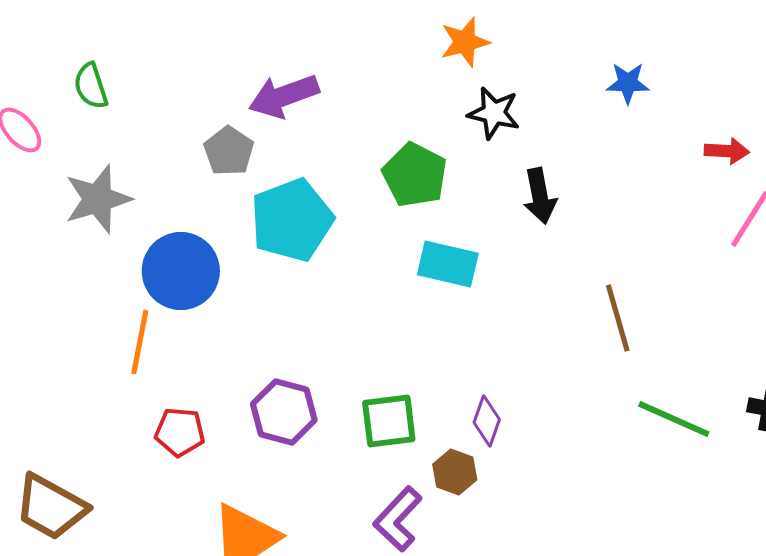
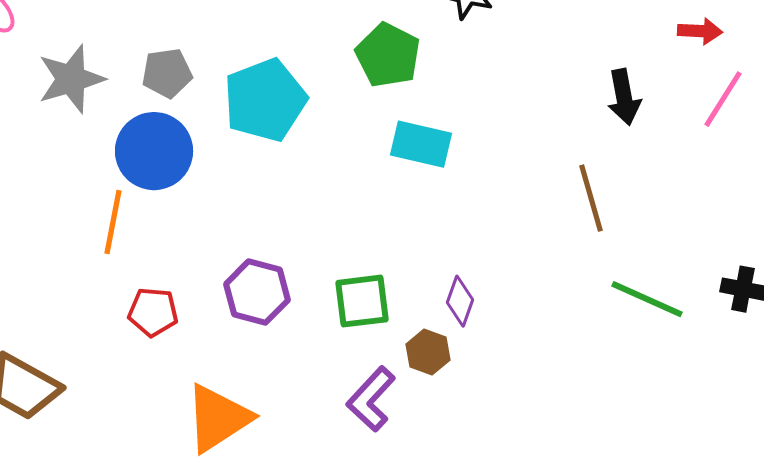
gray pentagon: (229, 151) -> (167, 73), moved, turned 30
black arrow: (540, 196) -> (624, 97), moved

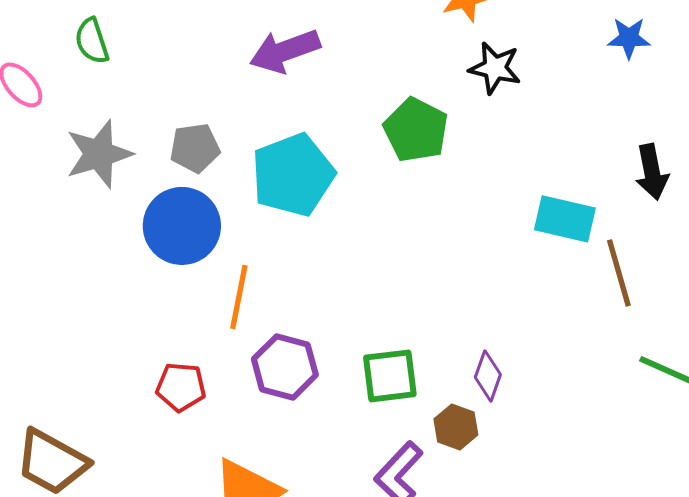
cyan rectangle: (421, 144) -> (565, 219), moved
orange line: (113, 222) -> (239, 297), moved

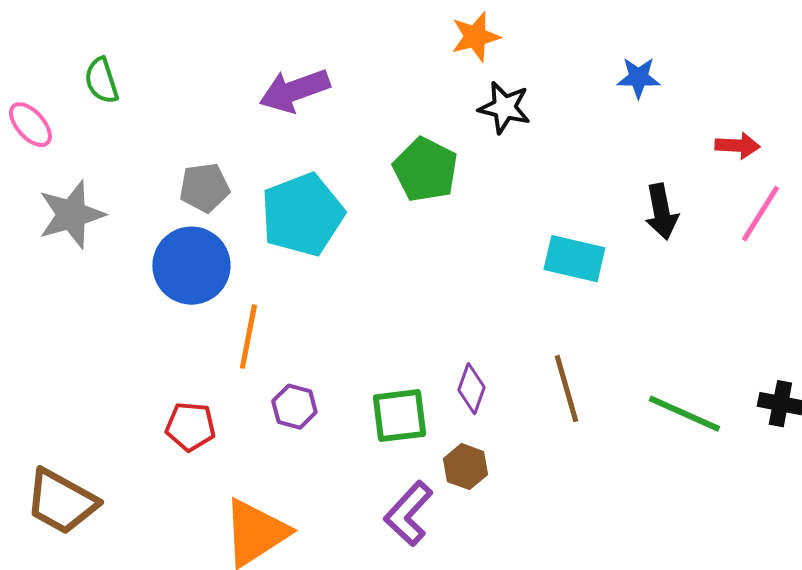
gray star: (99, 154) -> (71, 215), moved
brown line: (619, 273) -> (566, 389), moved
purple hexagon: (285, 367) -> (294, 407), size x0.7
purple diamond: (488, 376) -> (471, 389), moved

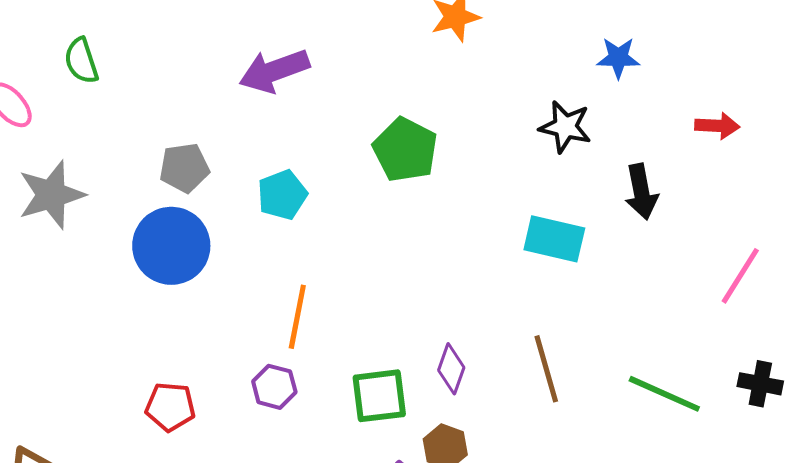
black star: (504, 108) -> (565, 127), moved
pink line: (760, 214) -> (740, 276), moved
cyan pentagon: (302, 215) -> (282, 195), size x0.6
orange line: (248, 337) -> (297, 317), moved

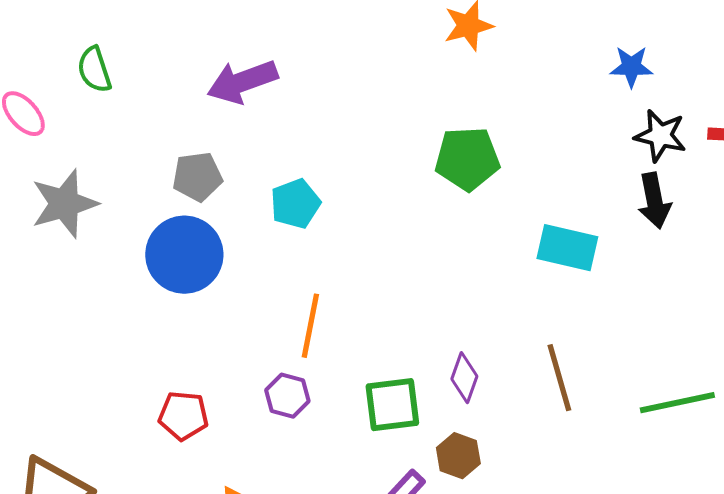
purple arrow: (274, 71) -> (242, 82), moved
black star: (565, 127) -> (660, 136), moved
green pentagon: (405, 150) -> (467, 159), moved, turned -30
green line: (664, 394) -> (677, 403), turned -36

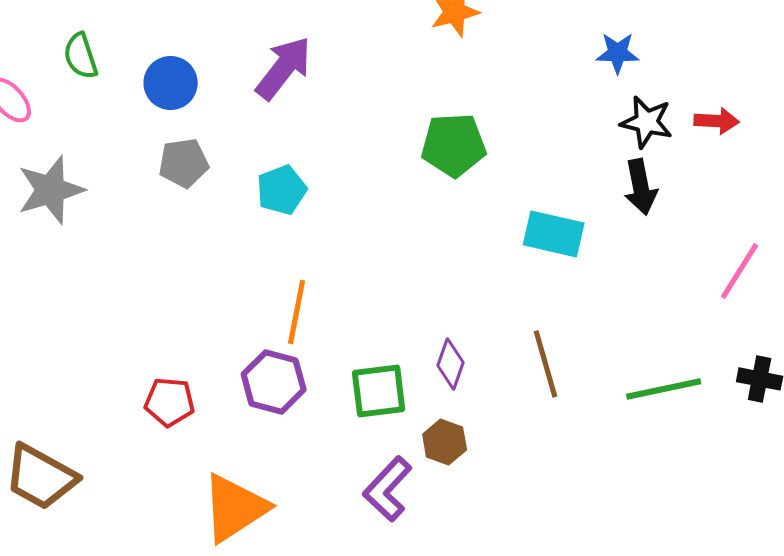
purple arrow: (242, 82) -> (284, 68), moved, turned 148
blue circle: (184, 255) -> (171, 83), moved, size x0.7
purple hexagon: (287, 396) -> (274, 382), size x1.4

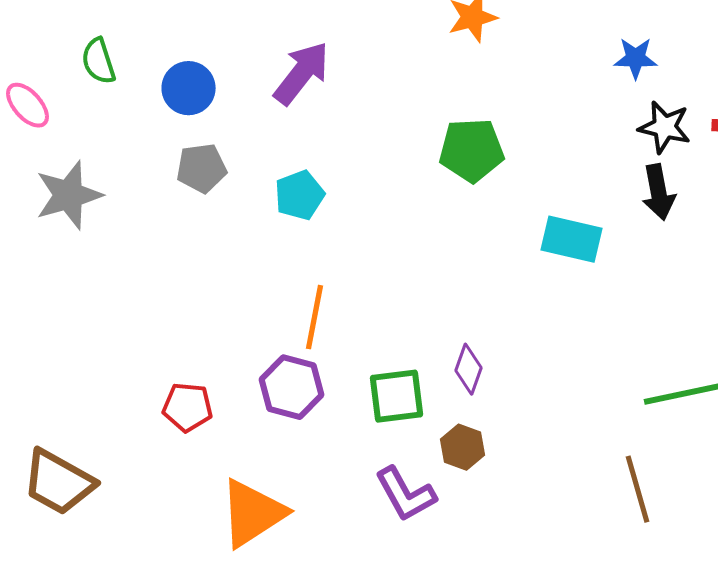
brown line: (546, 364) -> (638, 489), moved
purple L-shape: (388, 489) -> (406, 494), turned -72

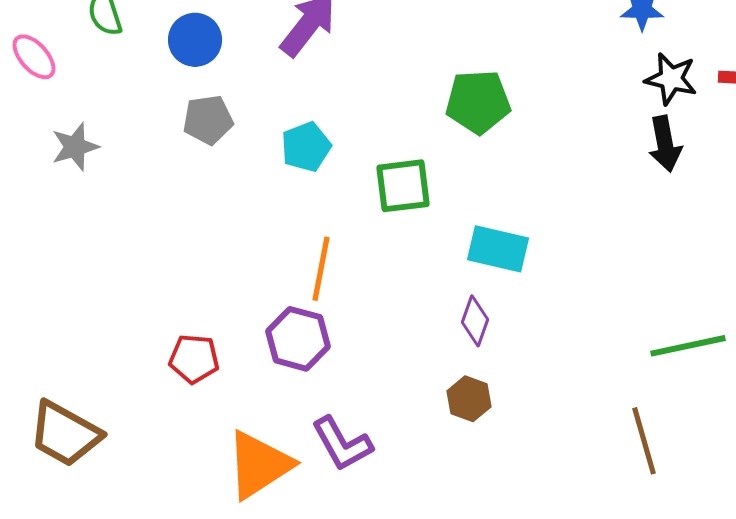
gray star: (68, 195) -> (75, 147), size x0.7
cyan rectangle: (572, 239) -> (498, 249), moved
green square: (396, 396) -> (403, 186), moved
purple L-shape: (406, 494) -> (342, 444), moved

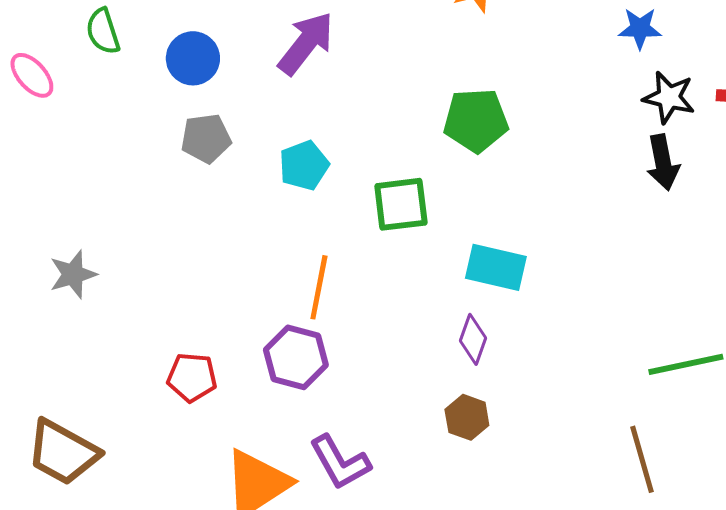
gray star: (75, 147) -> (73, 274), moved

